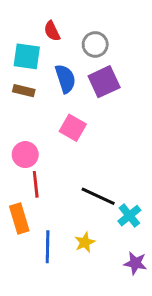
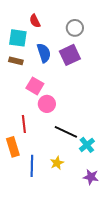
gray circle: (95, 44) -> (75, 28), moved
pink square: (73, 128) -> (35, 86), moved
pink circle: (25, 155) -> (47, 104), moved

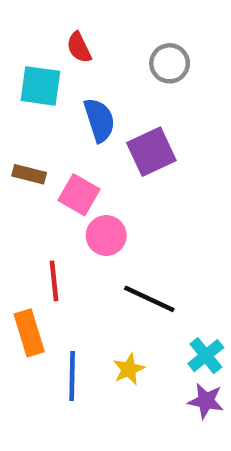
purple square: (70, 55) -> (151, 152), moved
brown rectangle: (16, 61) -> (29, 174), moved
cyan cross: (87, 145) -> (206, 356), moved

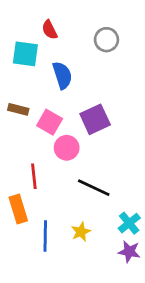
purple square: (151, 152) -> (95, 119), moved

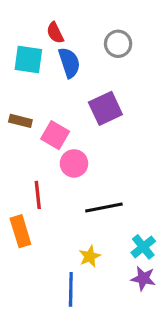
blue semicircle: (62, 75) -> (69, 63), moved
purple square: (95, 119) -> (105, 108), moved
black line: (94, 188) -> (104, 208), turned -36
blue line: (45, 236) -> (71, 289), moved

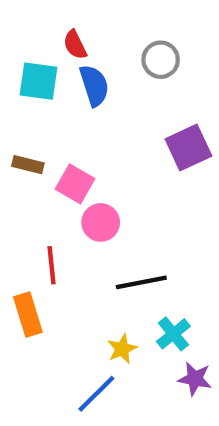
purple square: (105, 108) -> (188, 147), moved
cyan cross: (143, 247) -> (173, 334), moved
blue line: (71, 289) -> (96, 394), turned 44

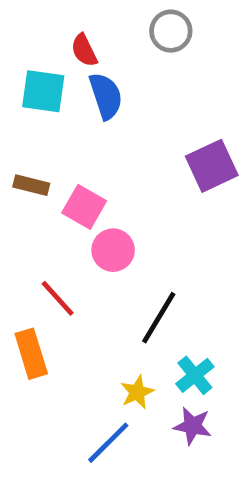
gray circle: (161, 60) -> (171, 31), moved
red line: (51, 265) -> (58, 298), turned -36
black line: (141, 282) -> (159, 318), turned -48
purple star: (195, 379) -> (193, 426), moved

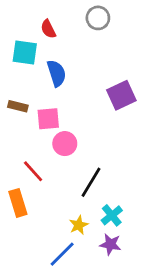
blue semicircle: (106, 96) -> (57, 73), moved
pink square: (84, 207) -> (48, 119), turned -35

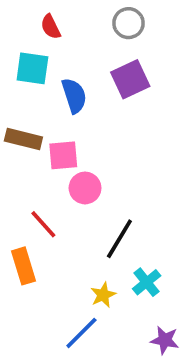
red semicircle: (48, 29) -> (51, 27), moved
purple square: (121, 95) -> (130, 79), moved
brown rectangle: (18, 106) -> (23, 139), size x1.4
purple star: (110, 244) -> (165, 340), moved

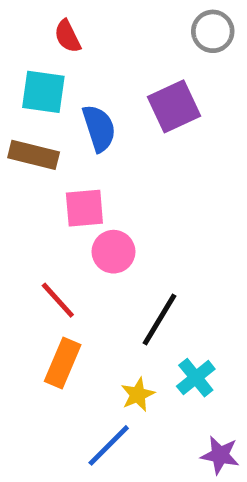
gray circle: (129, 23) -> (213, 31), moved
brown rectangle: (23, 139) -> (34, 155), moved
orange rectangle: (23, 266) -> (63, 363), moved, turned 40

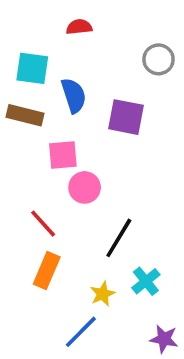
gray circle: (213, 31) -> (159, 59), moved
red semicircle: (67, 36) -> (79, 27), moved, turned 110
purple square: (174, 106) -> (126, 117), moved, turned 36

